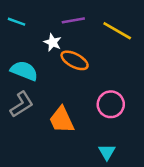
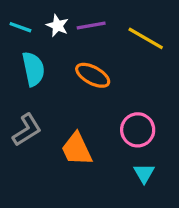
white star: (53, 42) -> (57, 26), moved
cyan semicircle: (24, 71) -> (33, 69), moved, turned 56
cyan triangle: (107, 152) -> (144, 173), moved

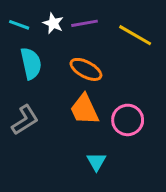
orange trapezoid: (77, 149) -> (84, 110), moved
cyan triangle: (144, 173) -> (96, 162), moved

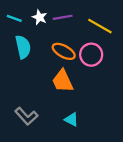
gray L-shape: (25, 120) -> (26, 116), moved, turned 80
pink circle: (128, 120) -> (91, 55), moved
cyan triangle: (96, 162) -> (71, 119), turned -32

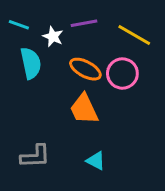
white star: (40, 17) -> (53, 37), moved
gray L-shape: (26, 116) -> (35, 156), turned -50

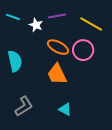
cyan semicircle: (31, 63) -> (15, 61), moved
gray L-shape: (35, 156) -> (24, 106), turned -30

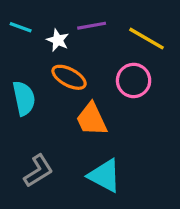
orange ellipse: (58, 47) -> (69, 77), moved
cyan triangle: (65, 109) -> (105, 176), size x1.6

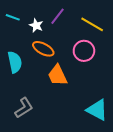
purple line: (92, 26) -> (58, 16), turned -42
cyan triangle: (105, 176) -> (97, 110), moved

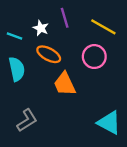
purple line: (58, 16) -> (65, 18), turned -54
cyan line: (13, 17) -> (14, 36), moved

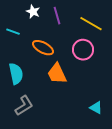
white star: (41, 28) -> (33, 12), moved
cyan semicircle: (17, 69) -> (16, 74), moved
cyan triangle: (109, 123) -> (96, 108), size x0.6

